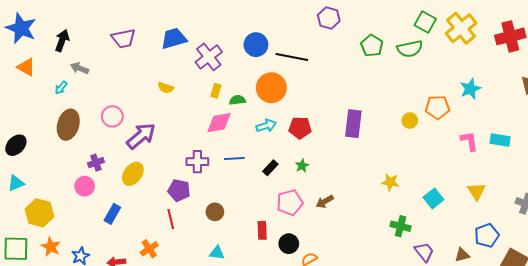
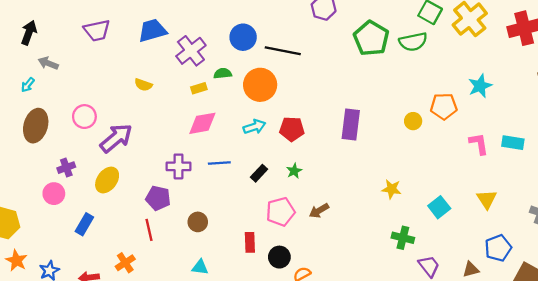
green pentagon: (372, 46) -> (371, 38), size x1.4
yellow rectangle: (216, 91) -> (199, 88), turned 56
green semicircle: (237, 100) -> (223, 73), moved

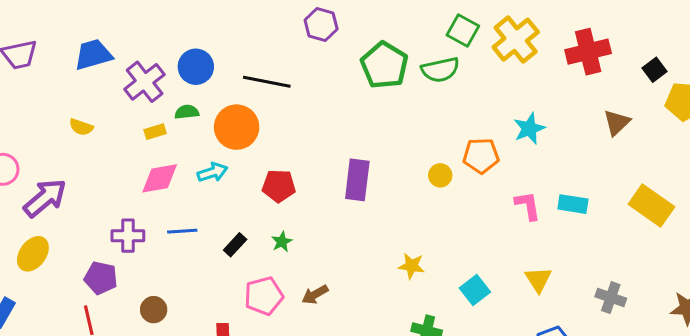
blue circle: (243, 37) -> (196, 67), moved
cyan arrow: (254, 127) -> (212, 172), moved

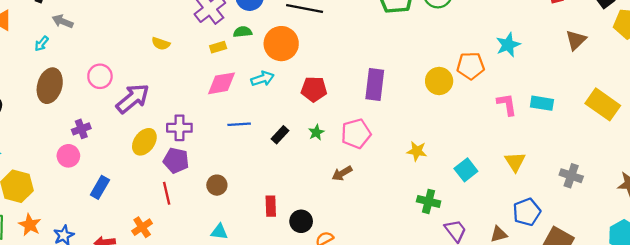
yellow circle: (440, 175) -> (439, 81), size x1.5
purple cross: (128, 236) -> (179, 128), moved
yellow ellipse: (33, 254) -> (144, 142), moved
pink pentagon: (264, 296) -> (356, 134), moved

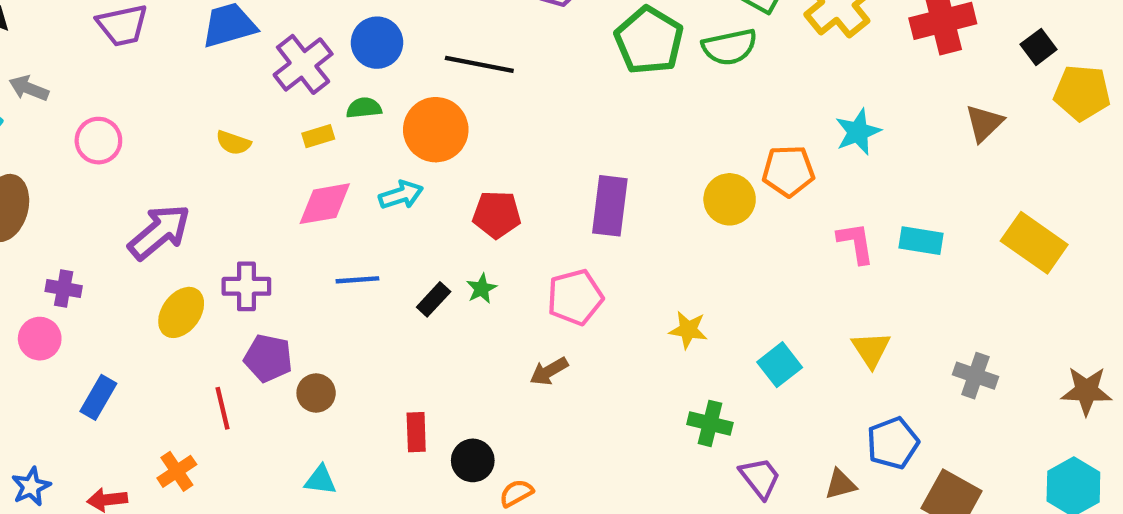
yellow semicircle: (161, 44) -> (233, 143), moved
pink circle: (100, 76) -> (98, 141), moved
purple cross: (81, 129) -> (64, 289), turned 30
green star: (316, 132) -> (481, 289), moved
purple pentagon: (176, 161) -> (268, 358), moved

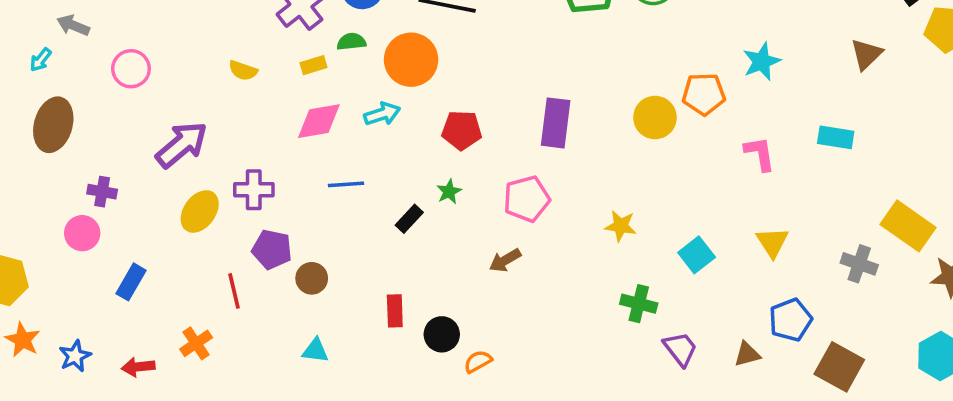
cyan rectangle: (921, 241) -> (836, 137), moved
yellow rectangle: (1034, 243) -> (908, 226), moved
black rectangle: (434, 299) -> (409, 219), moved

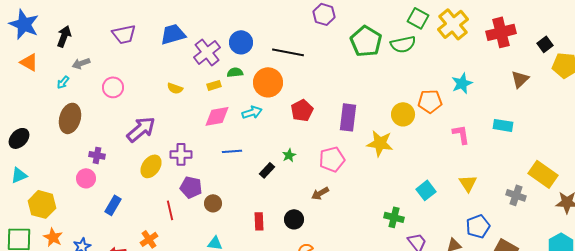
gray arrow: (73, 25) -> (81, 63), turned -42
red pentagon: (462, 130) -> (302, 110), moved, turned -30
yellow star: (621, 226) -> (380, 143), moved, size x1.5
black circle: (442, 334) -> (294, 219), moved

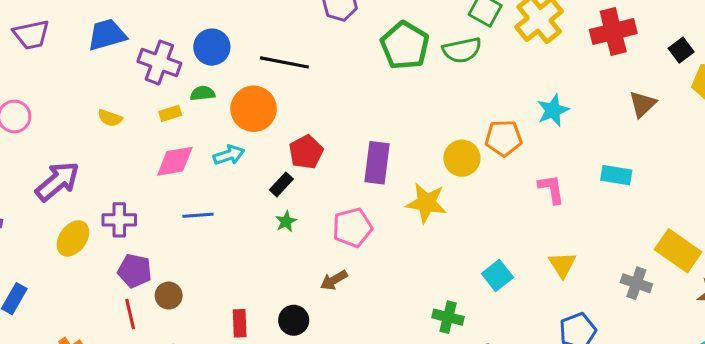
purple cross: (207, 52) -> (159, 62), turned -32
black rectangle: (267, 170) -> (281, 184), moved
red line: (170, 210) -> (130, 314), moved

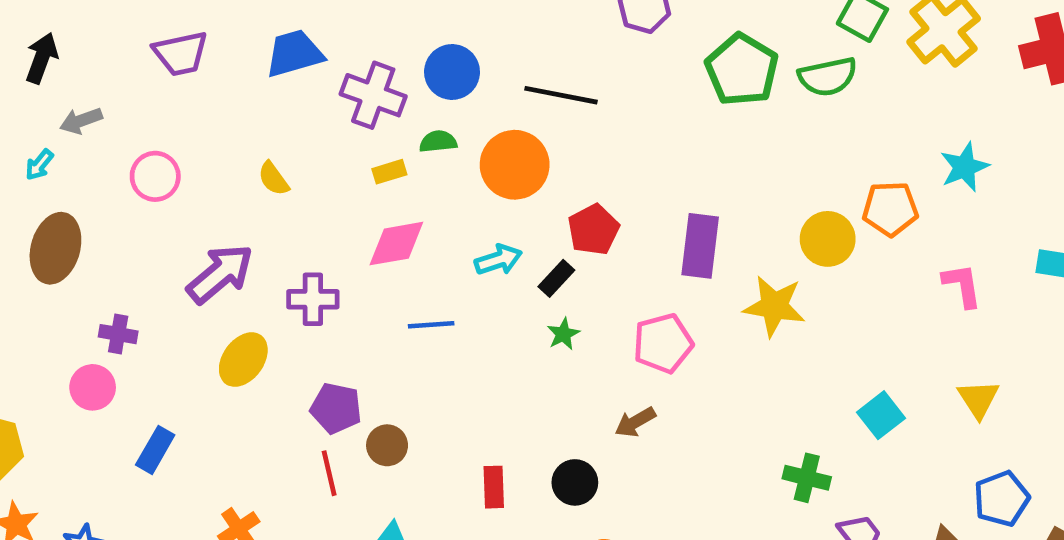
yellow semicircle: (110, 118) -> (273, 179), moved, turned 35
cyan arrow: (229, 155) -> (498, 260), moved
purple cross: (119, 220) -> (313, 299), moved

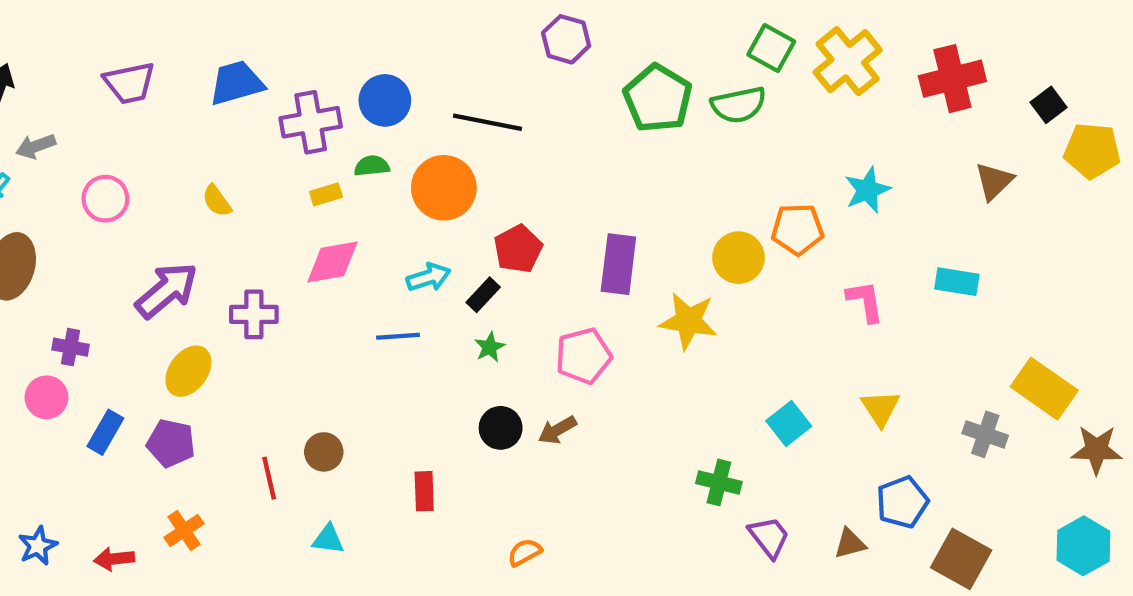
purple cross: (373, 95) -> (311, 122), turned -30
blue line: (431, 325) -> (398, 336), moved
purple pentagon: (336, 408) -> (171, 443), moved
blue rectangle: (155, 450) -> (105, 432), moved
black circle: (575, 482) -> (501, 428), moved

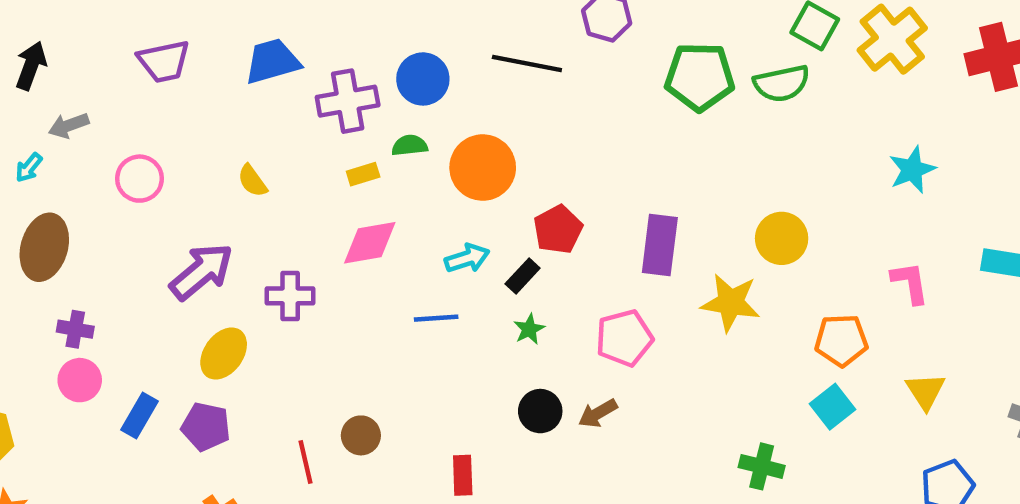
green pentagon: (658, 98) -> (700, 77), turned -30
black line: (487, 122) -> (527, 63), moved
orange pentagon: (797, 229) -> (841, 340), moved
purple cross: (70, 347) -> (75, 329), moved

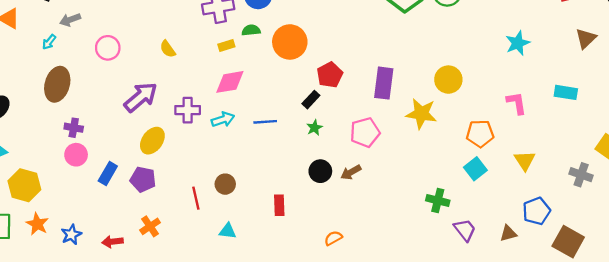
cyan arrow: (467, 258) -> (223, 119), moved

